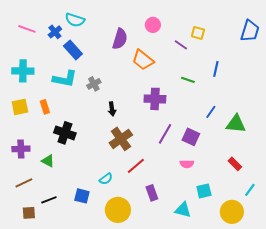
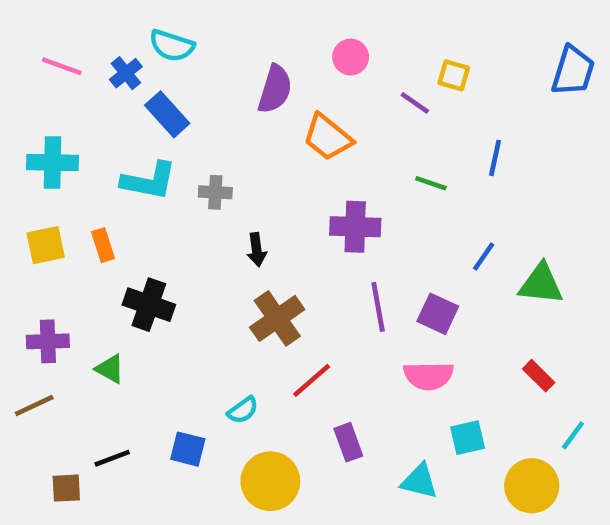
gray cross: (94, 84) -> (215, 192), turned 32
purple line: (165, 134) -> (378, 307), turned -40
pink semicircle: (187, 164) -> (429, 376), size x1.5
brown line: (24, 183) -> (34, 406), moved

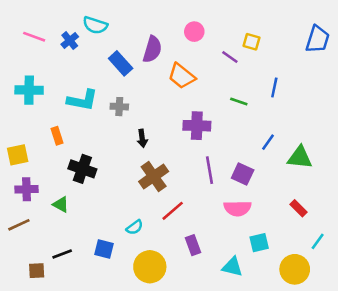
blue rectangle: (167, 114) -> (121, 63), moved
yellow square: (46, 245) -> (18, 155), moved

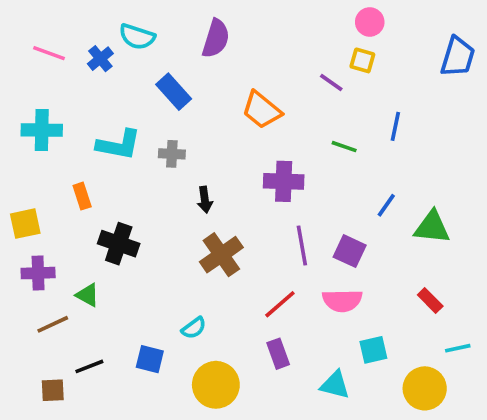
pink circle: (194, 32) -> (370, 22), moved
purple semicircle: (152, 49) -> (216, 38), moved
red line: (173, 211) -> (280, 304), moved
brown line: (19, 225) -> (53, 324), moved
cyan line: (318, 241) -> (458, 348), turned 42

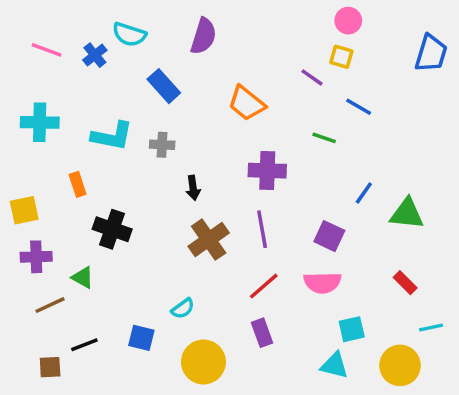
blue line: (395, 126) -> (359, 107), moved, turned -72
purple line: (302, 246) -> (262, 229), moved
cyan triangle: (335, 385) -> (334, 365), moved

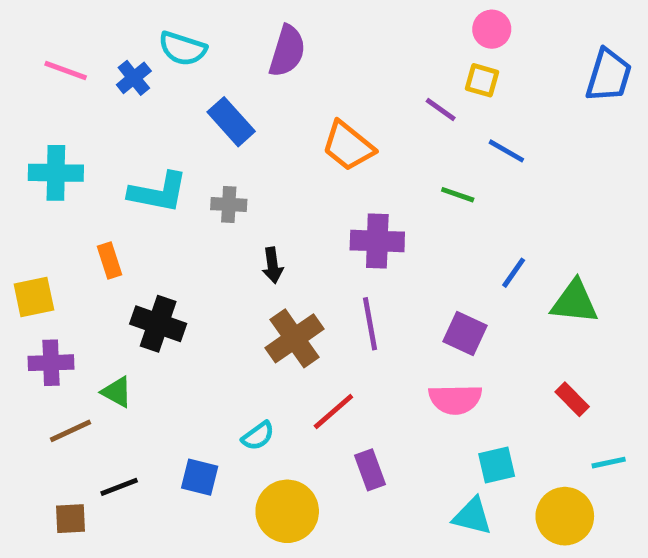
red line: (264, 286) -> (333, 411), moved

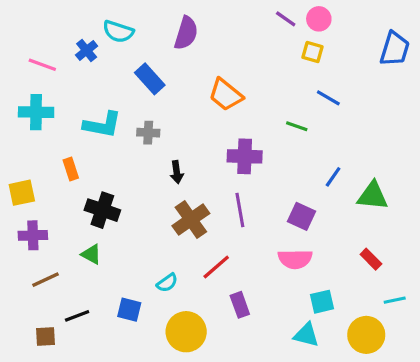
pink line: (66, 71) -> (42, 65), moved
purple line: (441, 109) -> (286, 19), moved
green triangle: (117, 392) -> (91, 254), moved

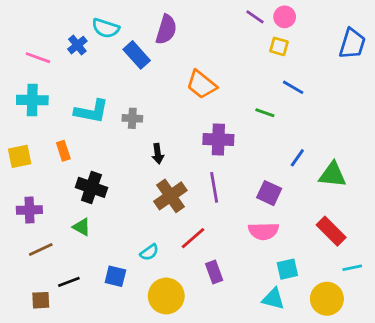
blue rectangle: (150, 79) -> (137, 55), moved
yellow square: (22, 193) -> (20, 156), moved
red rectangle: (371, 259) -> (331, 231), size x1.5

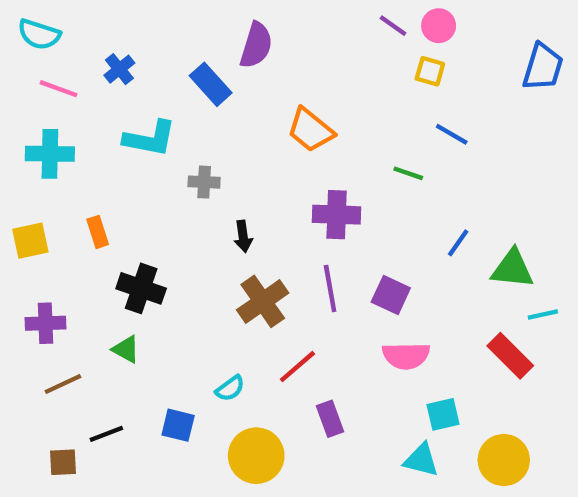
cyan semicircle: (106, 28) -> (39, 34), moved
cyan L-shape: (91, 111) -> (150, 139), moved
purple square: (269, 193) -> (391, 295), moved
cyan line: (352, 268) -> (543, 314), moved

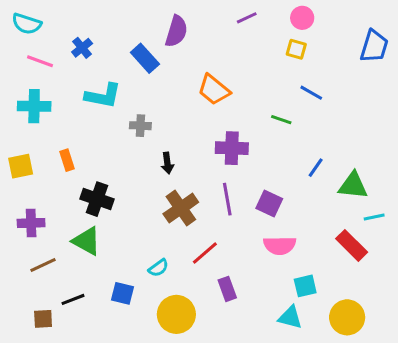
purple line: (393, 26) -> (247, 18), moved, turned -60
green triangle: (126, 349) -> (87, 241), size x1.5

